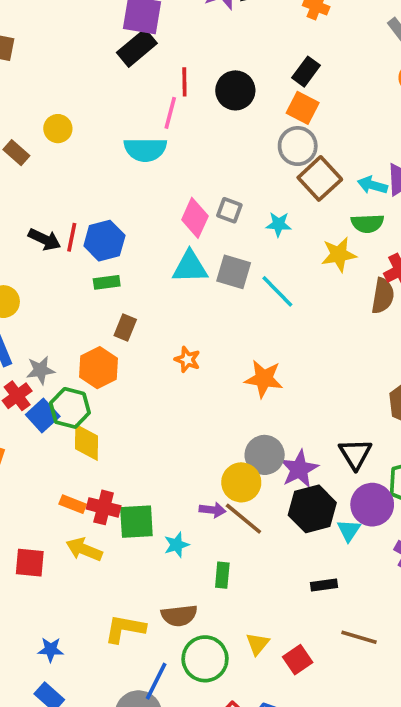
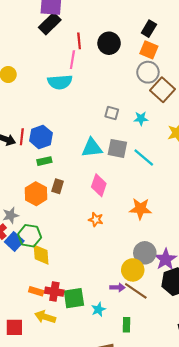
pink diamond: (195, 218) -> (99, 185), moved
orange star: (187, 360) -> (96, 220), moved
orange hexagon: (99, 368) -> (36, 194), moved

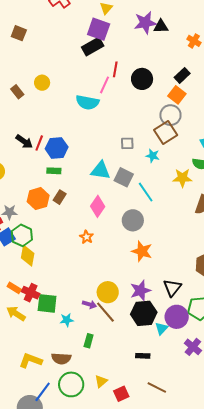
brown square: (162, 90) -> (166, 133), moved
gray square: (112, 113) -> (127, 143), turned -32
orange star: (140, 209) -> (142, 251), moved
gray circle: (145, 253) -> (133, 220), moved

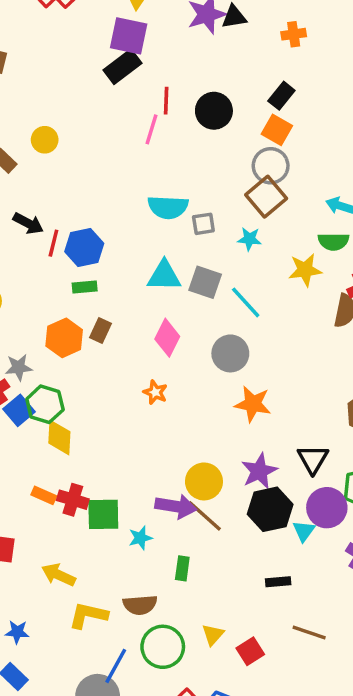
orange cross: (194, 41) -> (294, 34), turned -32
cyan semicircle: (87, 102) -> (168, 207), moved
black arrow: (24, 142) -> (28, 223), moved
purple arrow: (89, 304) -> (176, 506), size x1.6
yellow arrow: (16, 314) -> (58, 575), moved

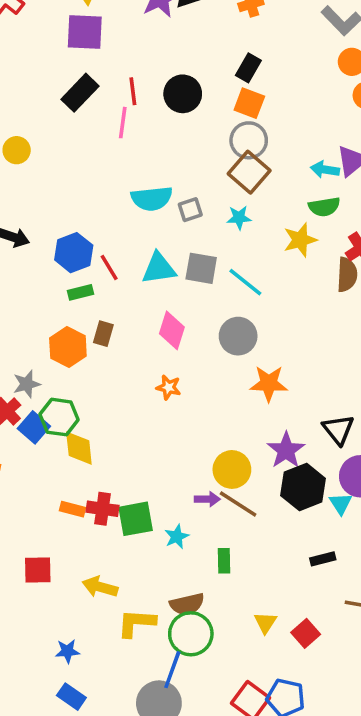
black rectangle: (123, 67) -> (80, 93), moved
red line: (53, 243) -> (109, 268), moved, turned -36
purple arrow: (176, 506) -> (207, 499), size x0.6
green circle: (163, 647) -> (191, 634), moved

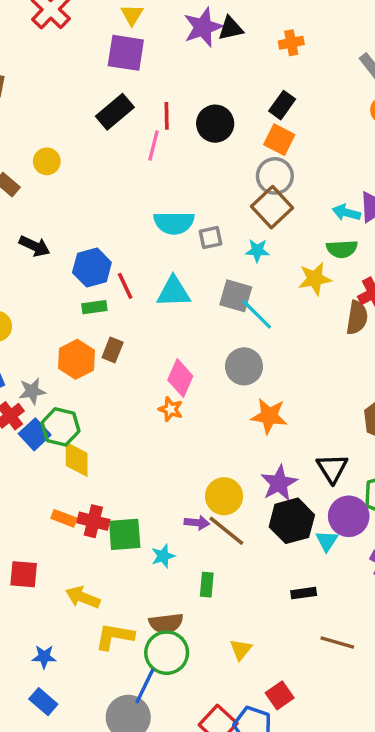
gray square: (201, 268) -> (236, 296), moved
pink diamond: (172, 330) -> (180, 378), moved
red square: (306, 633) -> (280, 695), moved

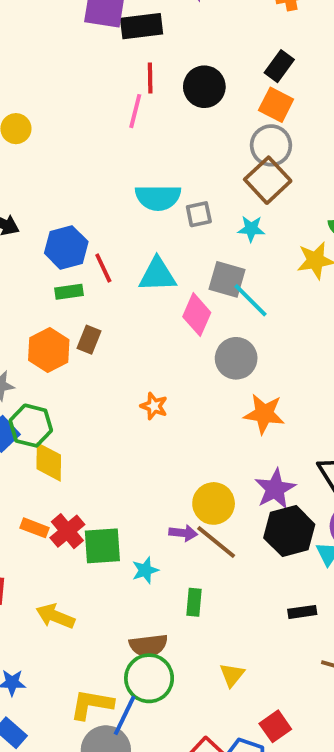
black rectangle: (115, 112) -> (142, 26), moved, turned 33
pink diamond: (180, 378) -> (197, 315), moved
red cross: (93, 521) -> (67, 531), turned 36
yellow L-shape: (115, 636) -> (92, 704), moved

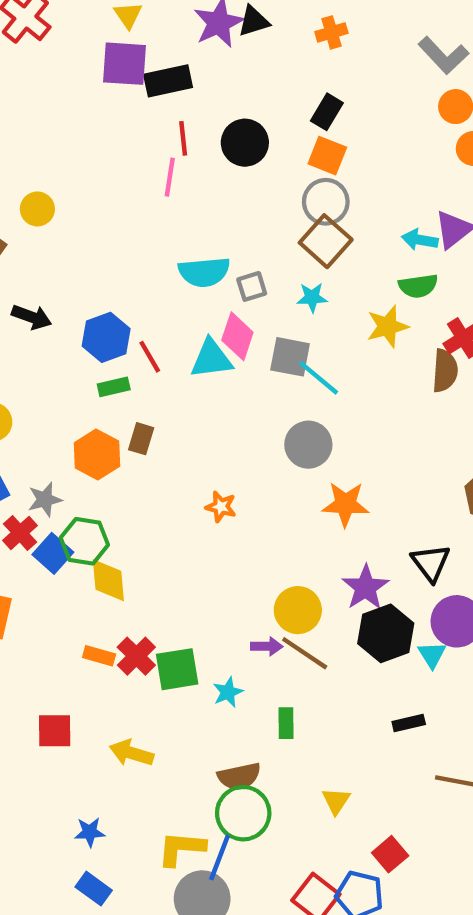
pink diamond: (197, 315) -> (237, 336), moved

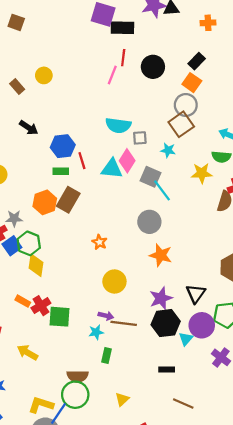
brown rectangle: (141, 439) -> (68, 200), size x1.6
yellow circle: (298, 610) -> (114, 282), moved
brown line: (305, 653) -> (124, 323), turned -40
cyan star: (228, 692) -> (96, 332), moved

